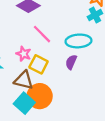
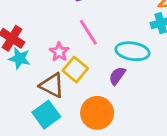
orange circle: (40, 96) -> (97, 113), moved

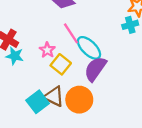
cyan ellipse: (132, 51) -> (89, 48), moved, turned 36
purple semicircle: (117, 76) -> (95, 69), size x1.6
brown triangle: (52, 85) -> (54, 97), moved

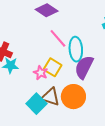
cyan ellipse: (89, 48) -> (76, 49), turned 50
pink star: (47, 50) -> (41, 73), moved

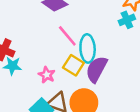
yellow square: (53, 67) -> (73, 65), moved

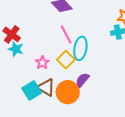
purple semicircle: (97, 69) -> (82, 80), moved, size x0.7

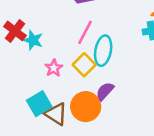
pink line: (66, 34) -> (85, 32), turned 54
cyan star: (16, 49) -> (33, 40), moved
brown triangle: (46, 87) -> (56, 114), moved

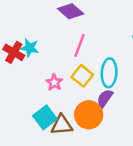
cyan star: (33, 40) -> (30, 48), moved
cyan ellipse: (103, 51) -> (109, 73), moved
brown triangle: (56, 114) -> (62, 125), turned -30

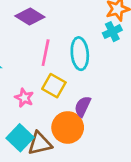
cyan ellipse: (109, 73) -> (80, 54), moved

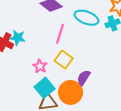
cyan ellipse: (80, 54) -> (87, 18), moved, turned -70
cyan square: (20, 138) -> (45, 88), moved

